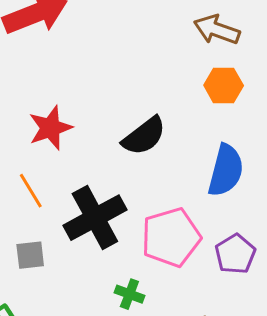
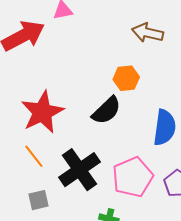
orange hexagon: (224, 85) -> (126, 78), moved
red star: (50, 128) -> (42, 112), size x1.4

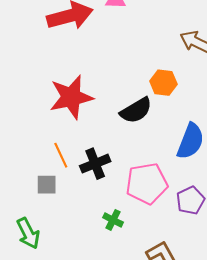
orange line: (34, 156) -> (61, 155), moved
black cross: (80, 170) -> (95, 164), size x0.7

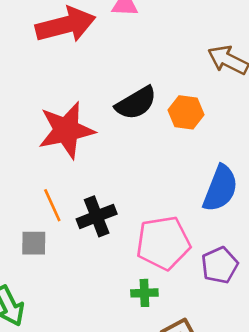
black semicircle: (136, 110) -> (136, 103), moved
green cross: (113, 220) -> (144, 293), moved, turned -30

